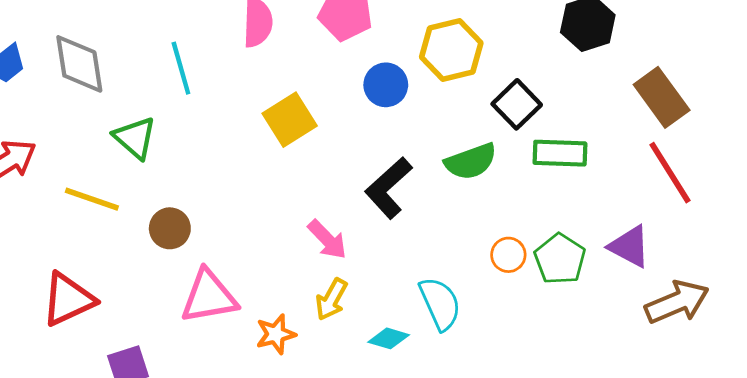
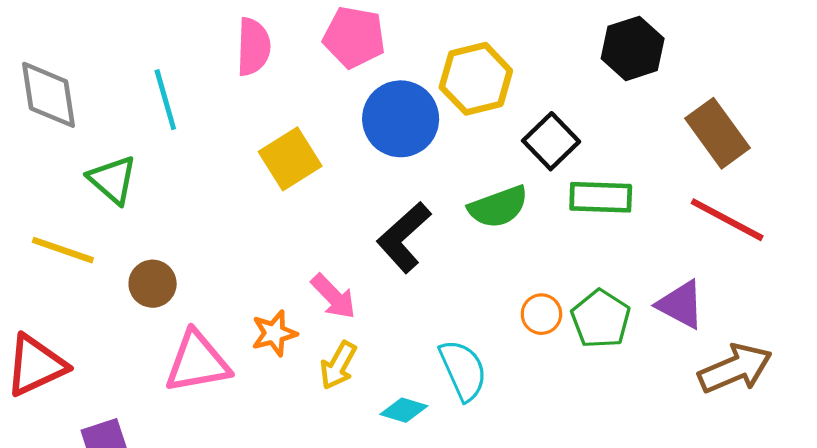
blue circle: (386, 85) -> (401, 119), size x1.5
red line: (670, 173) -> (727, 220), turned -30
orange star: (276, 334) -> (274, 333), moved

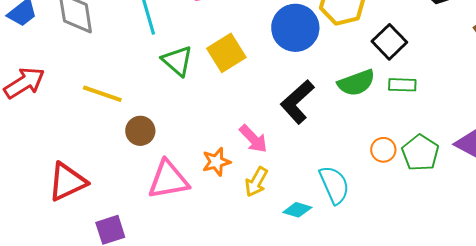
green triangle: (113, 180) -> (177, 61), moved
green rectangle: (601, 197) -> (402, 85), moved, size x0.7
yellow line: (63, 250) -> (102, 94), moved

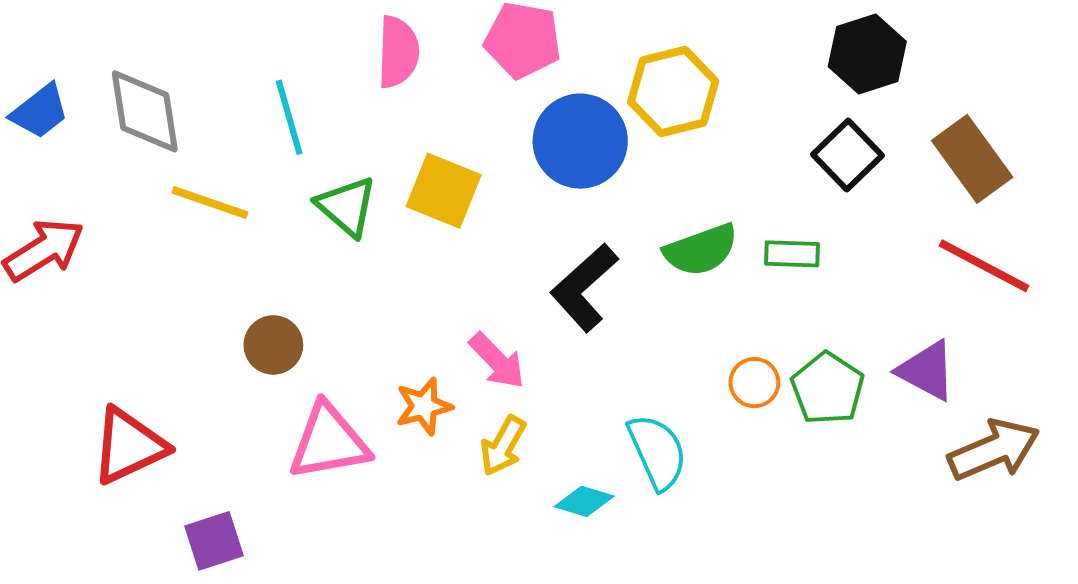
black square: (389, 42) -> (847, 155), moved
yellow square: (226, 53) -> (444, 191), turned -36
yellow line: (102, 94) -> (210, 202), moved

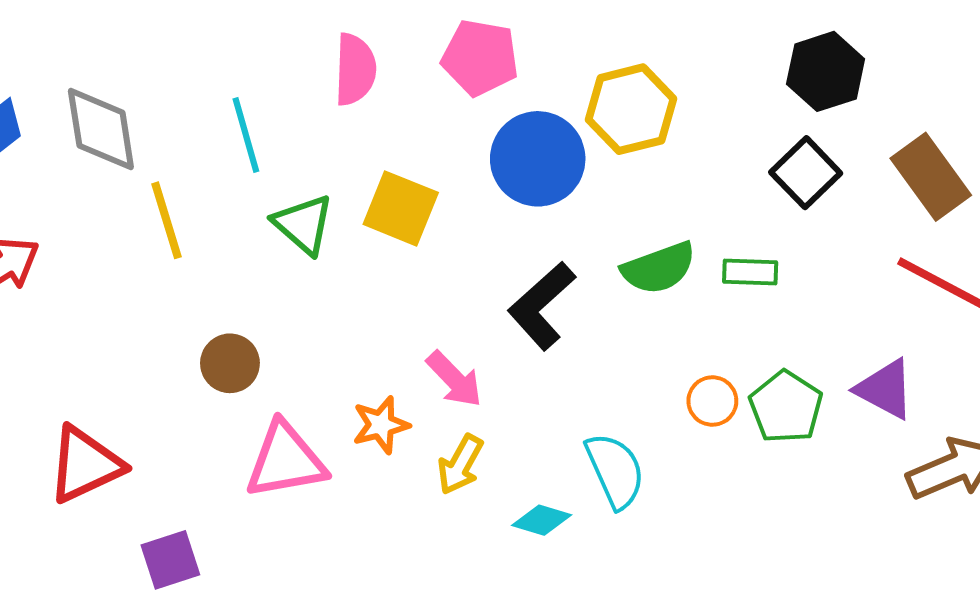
yellow line: (210, 202) -> (166, 220), turned 54

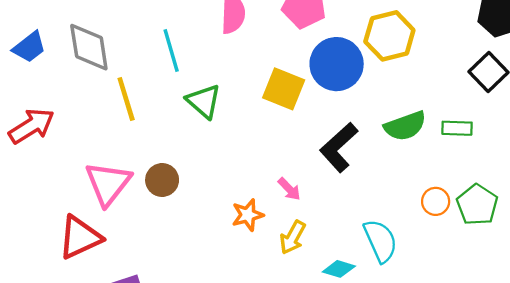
yellow square: (401, 208) -> (284, 89), moved
pink arrow: (454, 379) -> (289, 189), size x0.7
pink triangle: (286, 461) -> (108, 183), moved, turned -42

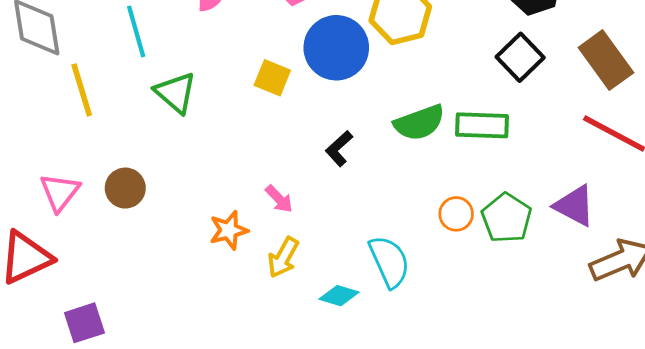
yellow square: (284, 89) -> (272, 78), size x0.7
green rectangle: (457, 128) -> (482, 125), size x1.4
black L-shape: (339, 147) -> (339, 149), size x0.6
pink triangle: (108, 183) -> (60, 192), size x0.7

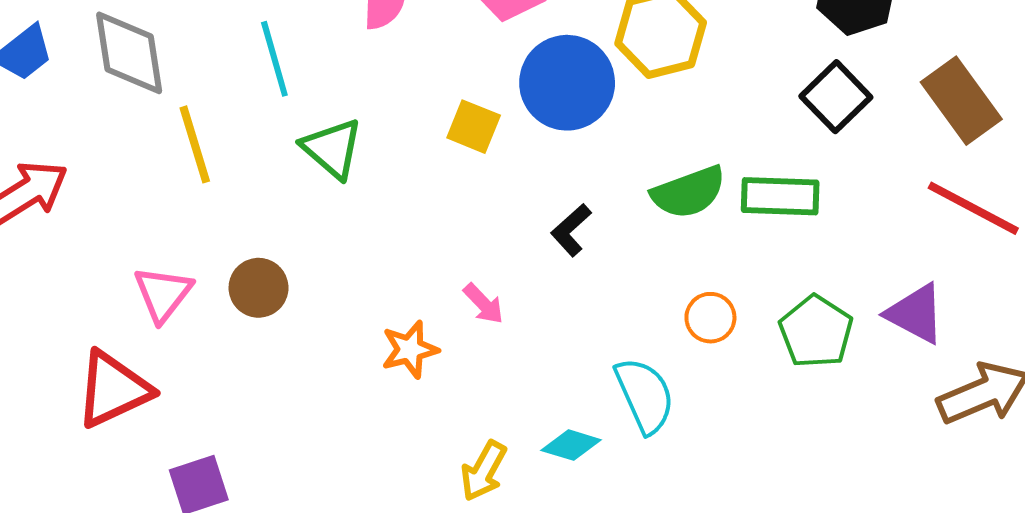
orange circle: (456, 214) -> (710, 318), moved
yellow arrow: (283, 257) -> (483, 471), moved

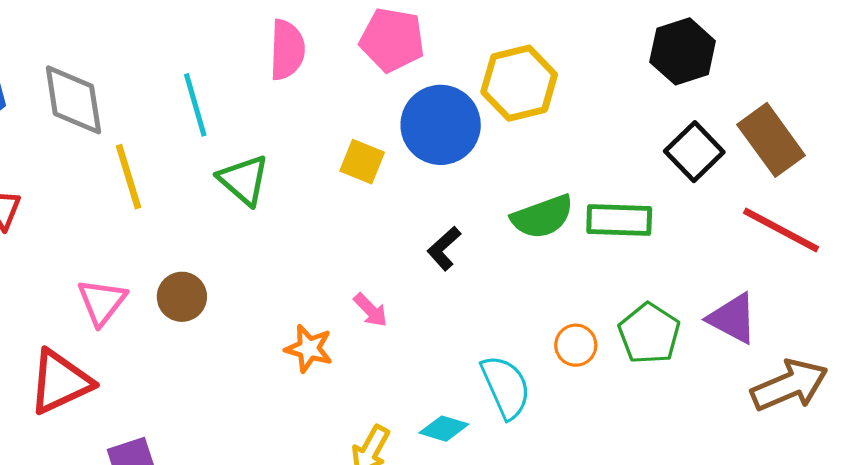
black square: (836, 97) -> (694, 152), moved
orange circle: (710, 318) -> (576, 345), moved
orange star: (410, 349) -> (309, 349), turned 30

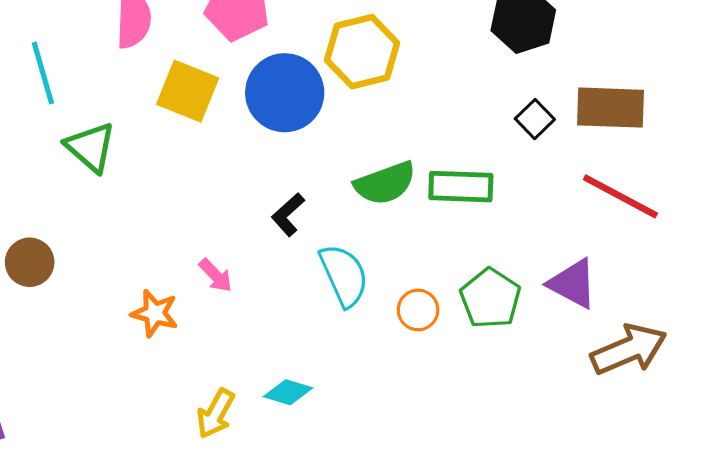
brown rectangle: (771, 140) -> (611, 108), turned -52
black square: (694, 152) -> (535, 119), size x0.7
yellow square: (362, 162) -> (188, 91), moved, size x1.4
cyan semicircle: (506, 387) -> (344, 275), moved

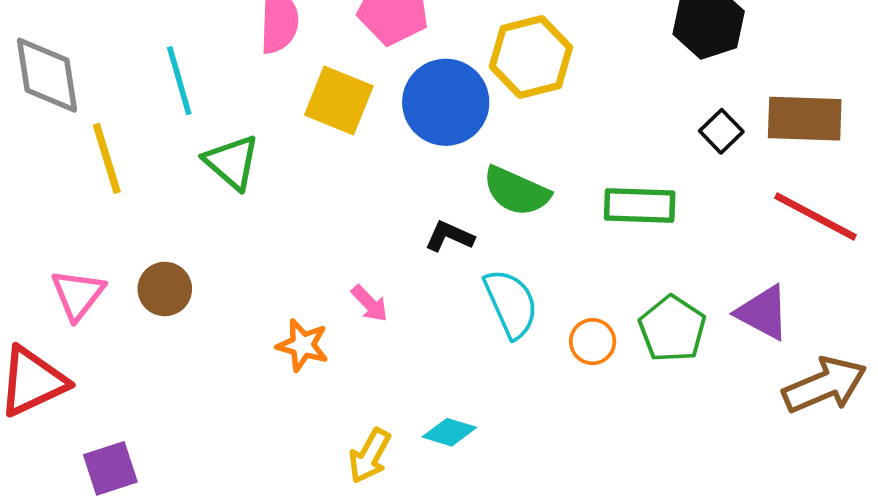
green semicircle: (385, 183) -> (516, 191), moved, turned 44
black L-shape: (288, 215) -> (449, 236), turned 66

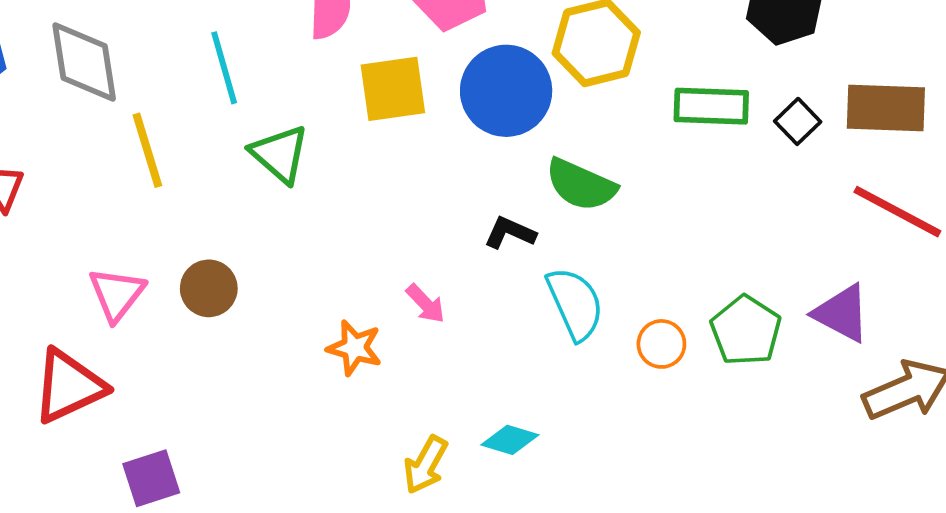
yellow square: (339, 100) -> (393, 89), turned -30
green rectangle: (640, 206) -> (711, 106), moved

